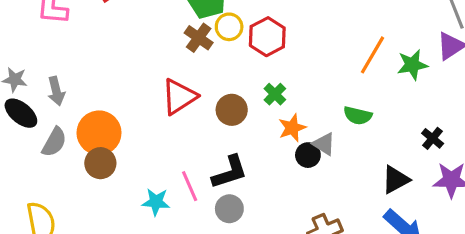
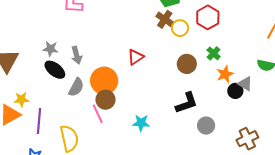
yellow circle: (229, 27) -> (180, 28), moved
red triangle: (179, 97) -> (136, 57), moved, size x0.7
pink line: (190, 186) -> (98, 114), moved
gray circle: (229, 209) -> (206, 126), moved

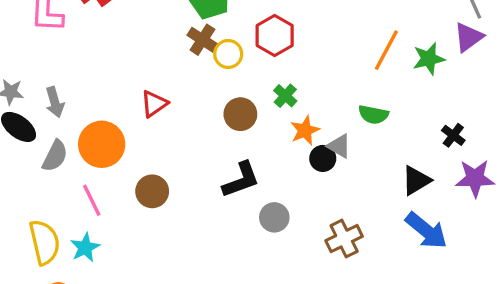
brown circle: (105, 100) -> (152, 191), moved
cyan star: (141, 123) -> (85, 248), moved, turned -30

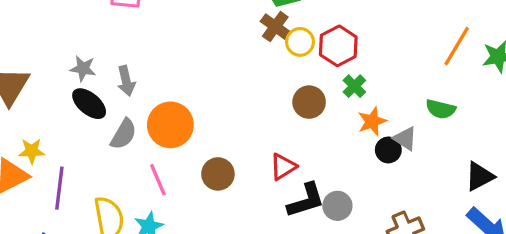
red hexagon: (275, 36) -> (338, 46), moved
red triangle: (154, 104) -> (283, 167), moved
black L-shape: (241, 180) -> (306, 200), moved

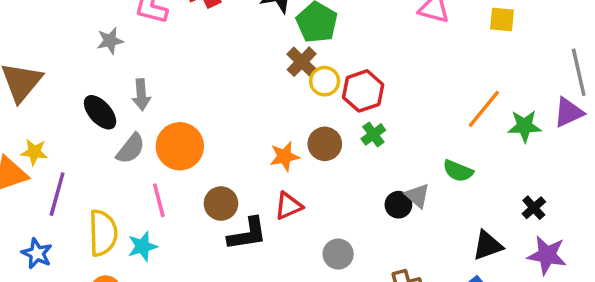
gray star: (83, 69) -> (110, 41), moved, turned -30
orange star: (372, 121) -> (284, 156), moved
black L-shape: (306, 200) -> (247, 234), moved

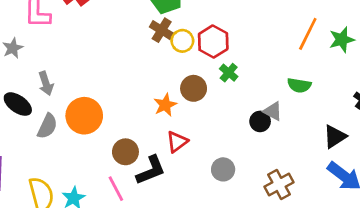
pink line: (159, 200) -> (116, 189), moved

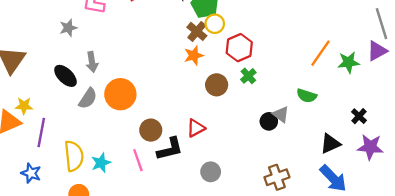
yellow circle: (182, 41) -> (215, 24), moved
orange star: (165, 105) -> (194, 55), moved
gray circle: (223, 169) -> (211, 172), moved

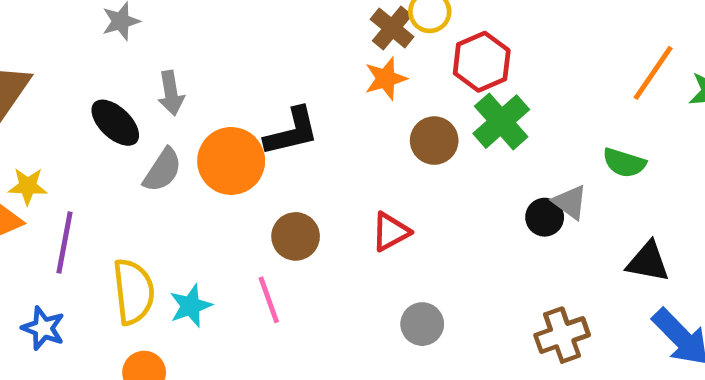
green cross: (248, 76) -> (501, 122), size x1.6
black triangle: (330, 144) -> (648, 262), moved, turned 35
black L-shape: (170, 149) -> (292, 132), moved

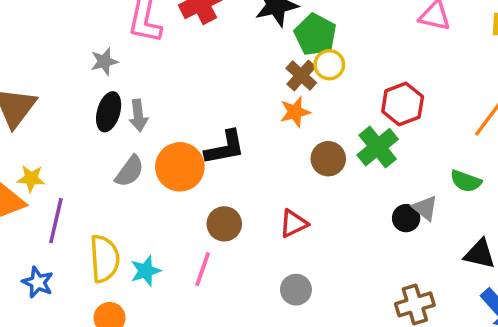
red hexagon: (482, 62) -> (403, 104), moved
black ellipse: (115, 123) -> (109, 112), moved, turned 60
pink line: (269, 300) -> (203, 269), turned 36
gray circle: (422, 324) -> (296, 290), moved

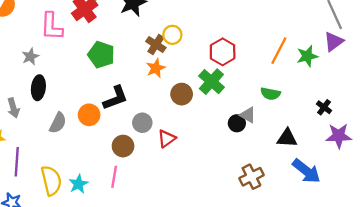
green pentagon: (315, 35) -> (101, 55), moved
gray arrow: (138, 115) -> (13, 108), moved
orange circle: (180, 167) -> (89, 115), size x0.7
gray circle: (296, 290) -> (142, 123), moved

